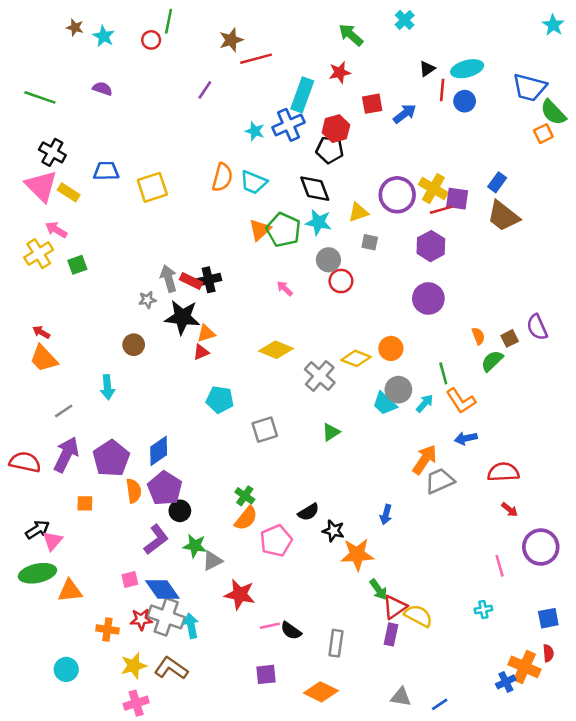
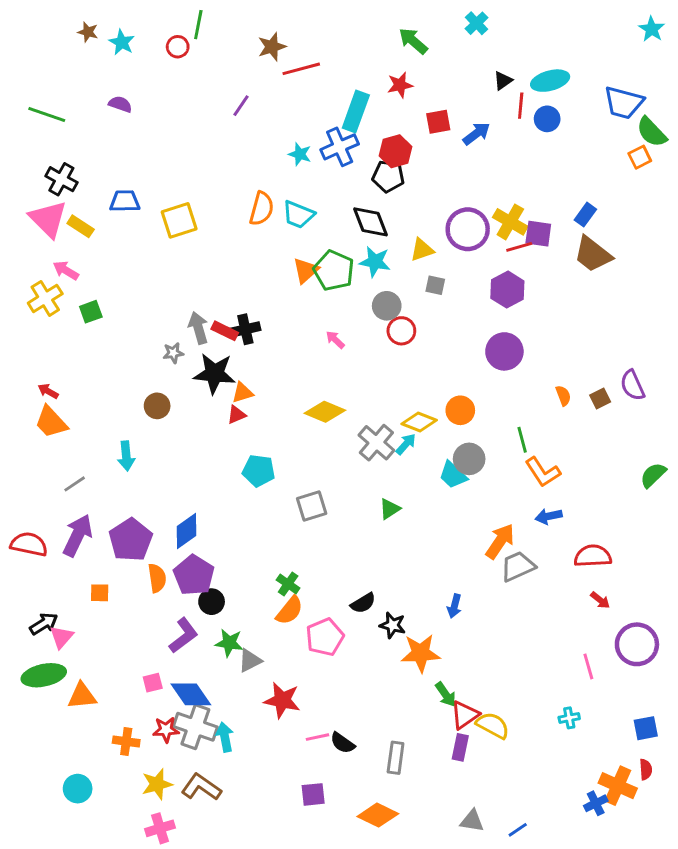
green semicircle: (492, 361) -> (653, 475), moved
cyan arrow: (425, 403) -> (406, 444), moved

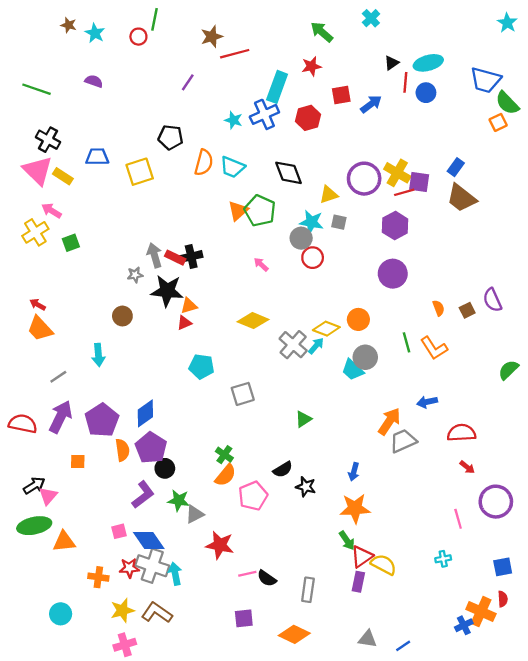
black pentagon: (388, 176) -> (171, 137), moved
cyan star: (375, 262) -> (311, 222), moved
orange L-shape: (543, 472) -> (434, 348), moved
green triangle: (390, 509) -> (303, 419), moved
orange star: (421, 653) -> (355, 508), moved

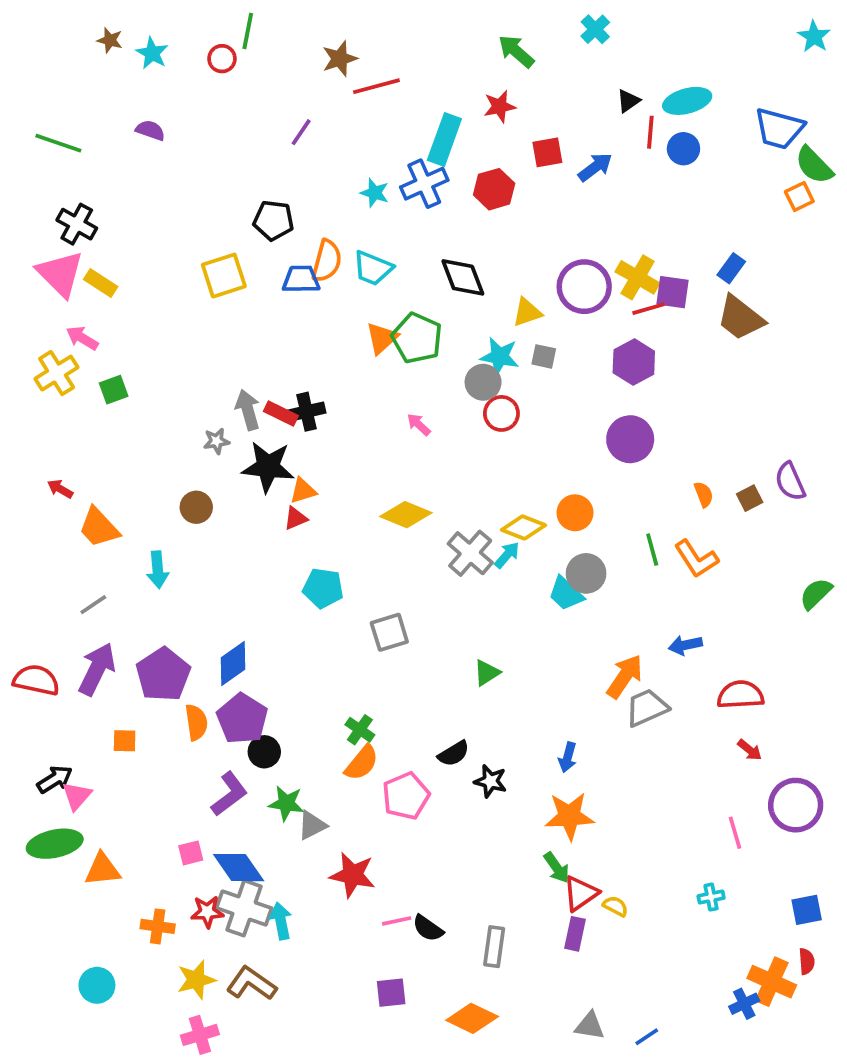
blue trapezoid: (97, 157) -> (301, 279), moved
orange trapezoid: (40, 329) -> (99, 527), moved
yellow semicircle: (384, 565) -> (615, 906), size x0.6

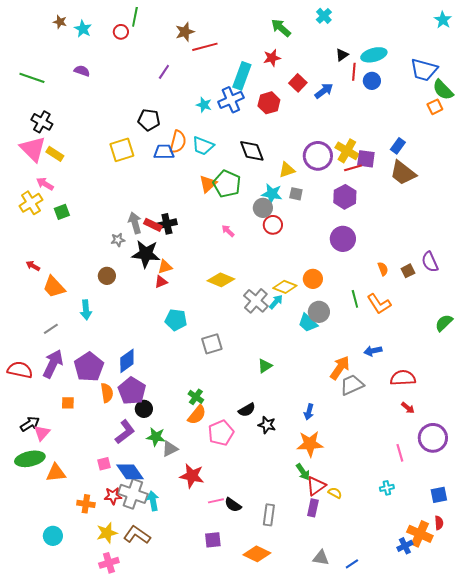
red square: (547, 152) -> (298, 83), turned -36

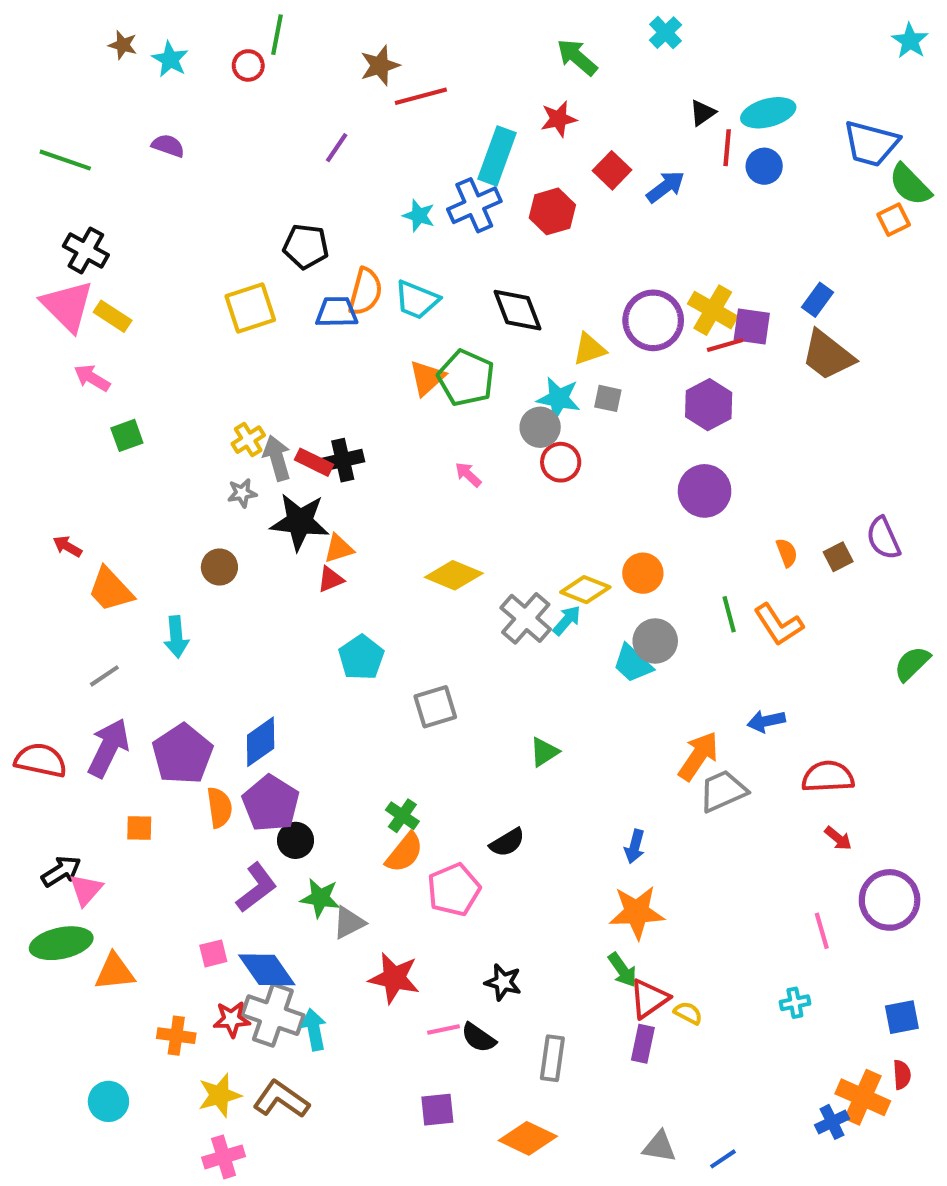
yellow cross: (31, 203) -> (248, 440), moved, size x0.7
cyan pentagon: (176, 320) -> (361, 657), turned 30
black star: (267, 425) -> (503, 982), moved

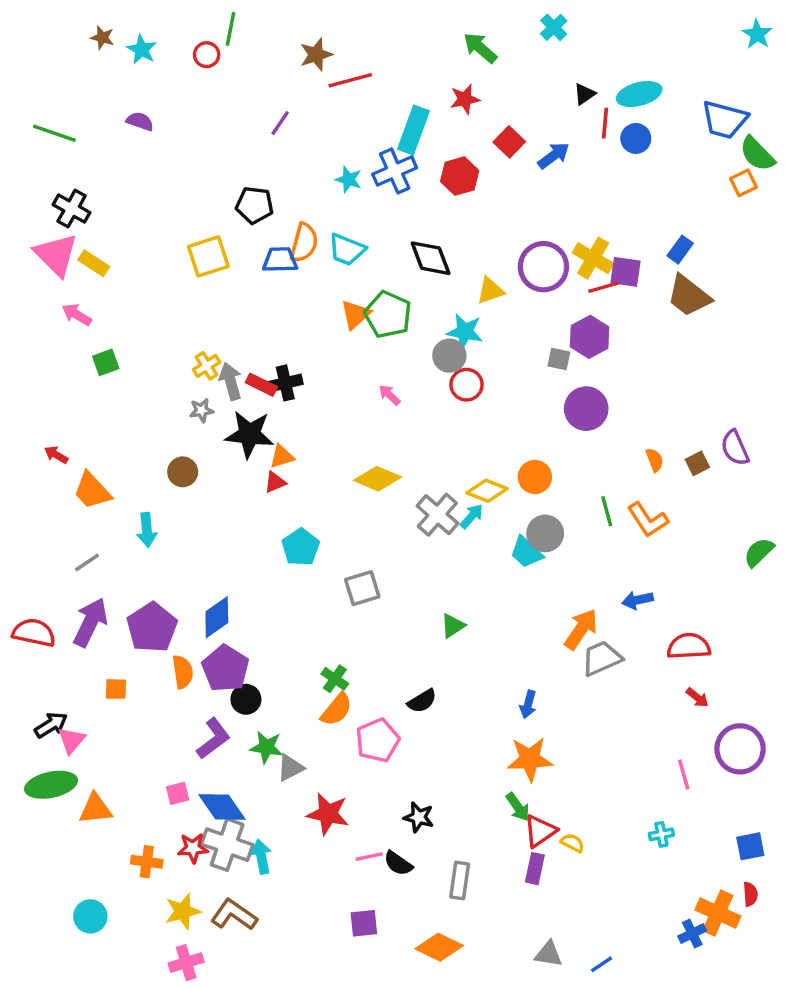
gray square: (608, 398) -> (559, 359), moved

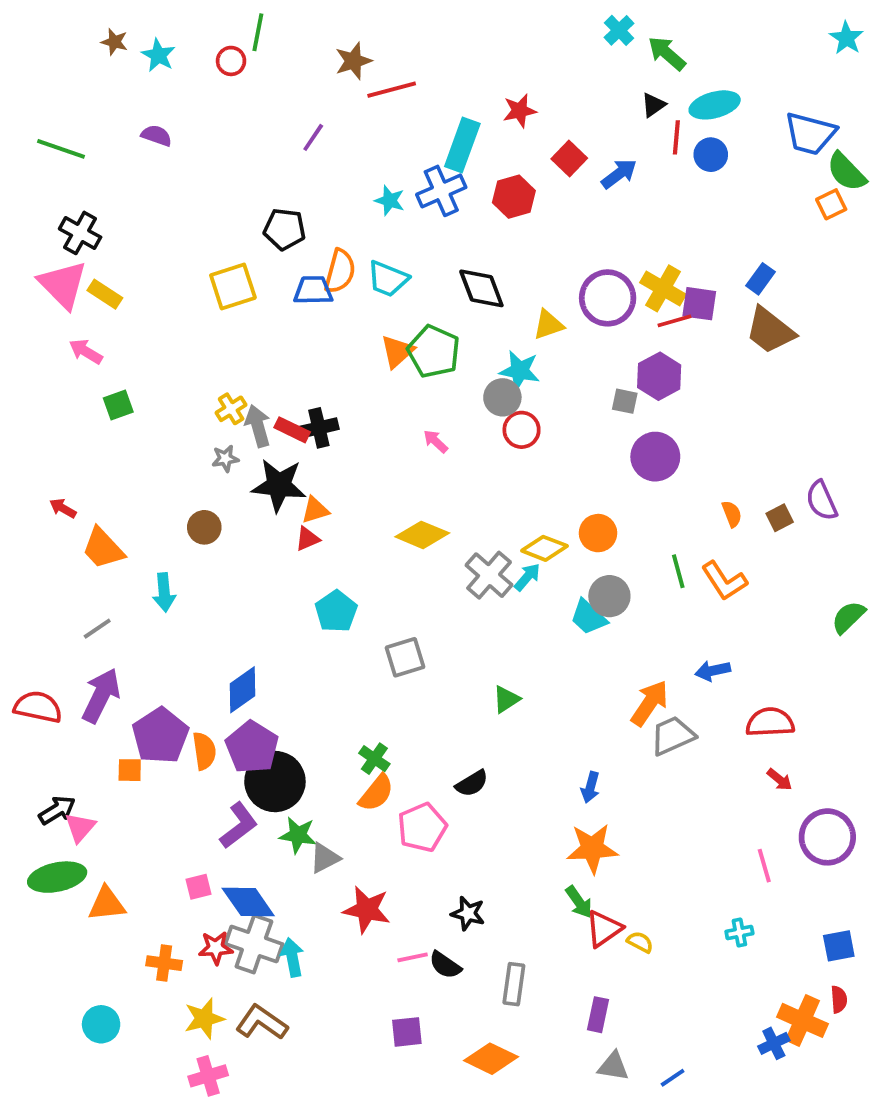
green arrow: (480, 48) -> (667, 53), moved
purple pentagon: (152, 627) -> (160, 736), moved
black circle: (246, 699) -> (275, 782), size x1.8
purple rectangle: (535, 869) -> (598, 1015), moved

